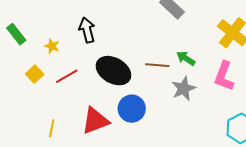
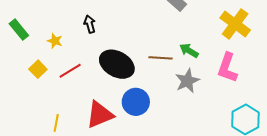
black arrow: (87, 30) -> (90, 24), size x0.7

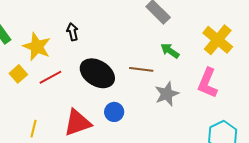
yellow star: (55, 41) -> (37, 47), size x1.8
green arrow: (189, 51) -> (170, 51), moved
blue circle: (136, 102) -> (114, 112), size x0.7

